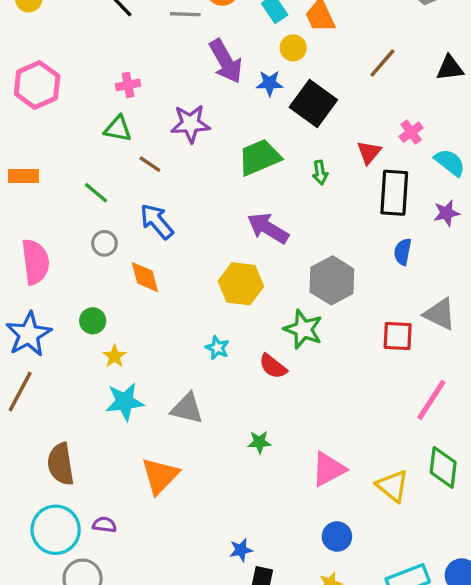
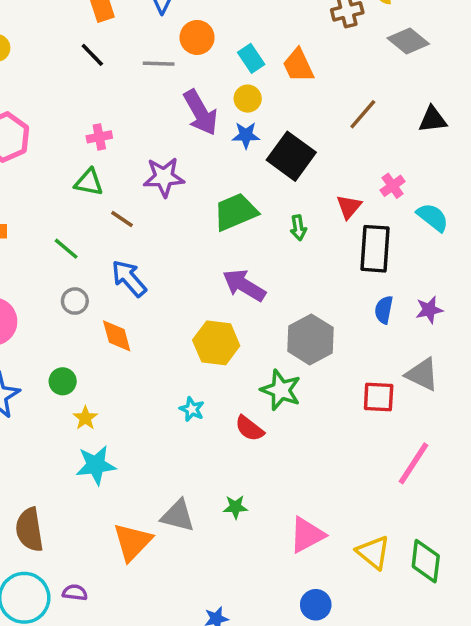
yellow circle: (293, 48) -> (248, 99), moved
purple star: (446, 213) -> (429, 310), moved
gray triangle: (187, 408) -> (178, 516), moved
green diamond: (443, 467) -> (426, 561), moved

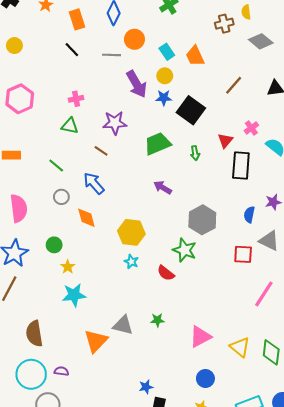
brown line: (122, 219) -> (101, 151), moved
purple arrow: (244, 285) -> (163, 187), size x0.7
blue semicircle: (384, 310) -> (249, 215), moved
yellow hexagon: (216, 343) -> (131, 232), moved

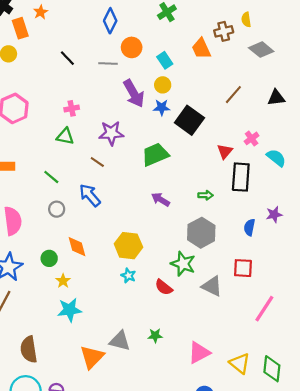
orange rectangle: (77, 19) -> (20, 28), moved
orange trapezoid: (195, 56) -> (201, 49), moved
green arrow: (195, 153) -> (206, 195), moved, turned -80
orange diamond: (86, 218) -> (77, 247), moved
gray triangle: (269, 241) -> (212, 286), moved

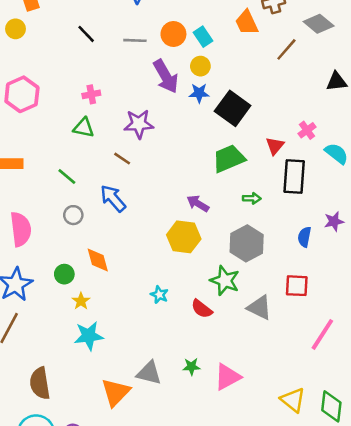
orange circle: (132, 47) -> (173, 34), moved
brown line: (233, 95) -> (286, 49), moved
green trapezoid: (155, 155) -> (229, 159), moved
yellow hexagon: (128, 246) -> (184, 237), moved
pink triangle: (199, 353) -> (227, 377), moved

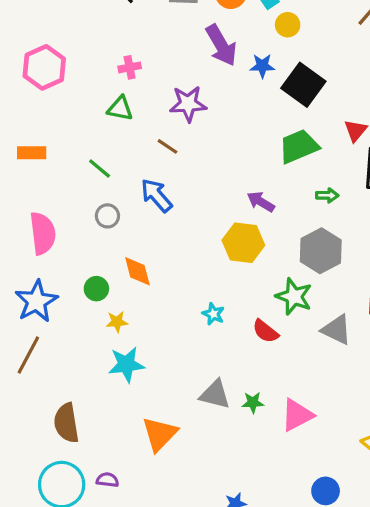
yellow circle: (200, 66) -> (288, 25), moved
yellow star: (81, 301) -> (117, 322), turned 30
gray triangle: (149, 373) -> (215, 395), moved

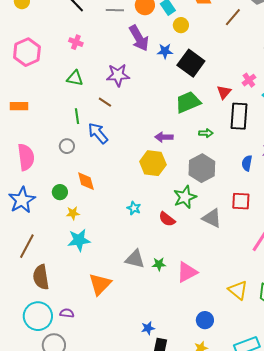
pink cross: (130, 67) -> (76, 42), moved, turned 32
green line: (100, 169) -> (77, 116), moved, turned 42
purple arrow: (261, 202) -> (164, 137), turned -30
green star: (294, 297) -> (185, 197), turned 30
brown line: (28, 355) -> (27, 246), moved

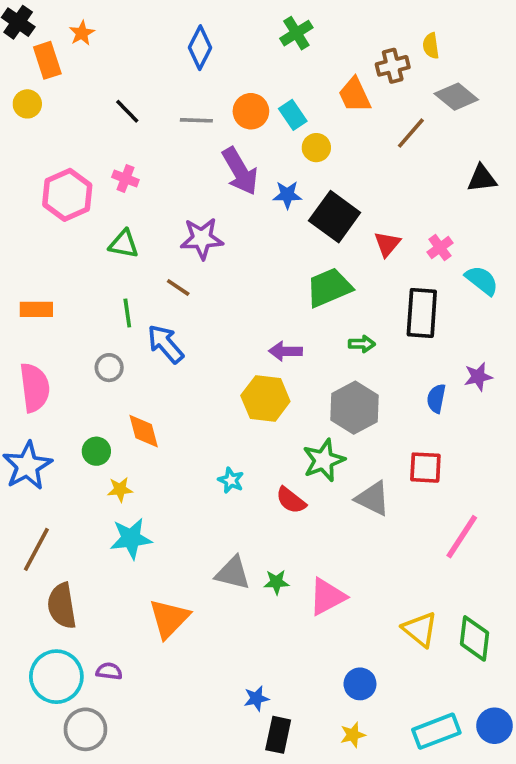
pink hexagon: (27, 52) -> (67, 195), moved
red triangle: (224, 92) -> (387, 244), moved
orange rectangle: (19, 106) -> (36, 309), moved

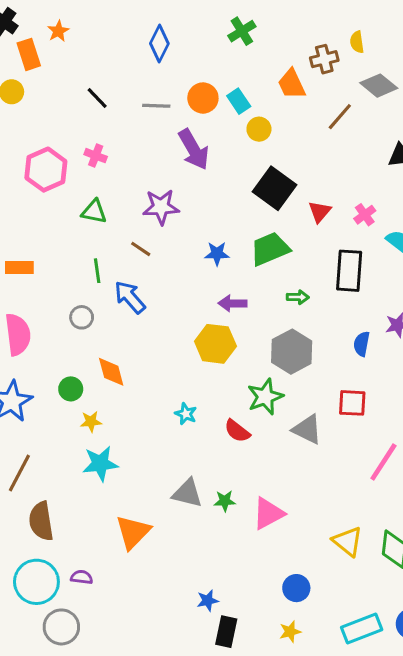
blue star: (287, 195) -> (217, 254), moved

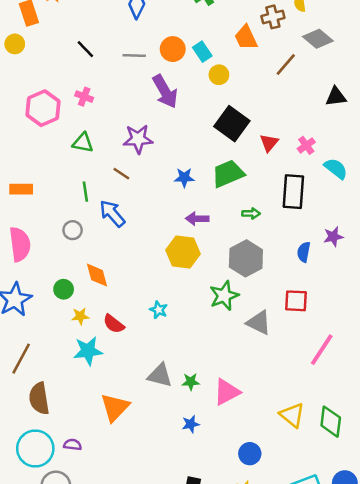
red semicircle: (237, 431) -> (114, 324), moved
blue star: (208, 600) -> (191, 424), moved

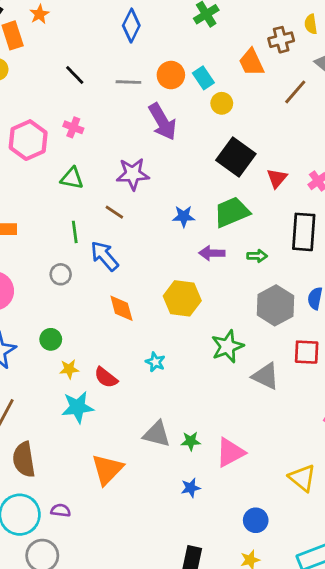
purple arrow: (197, 219) -> (212, 253), moved
gray hexagon: (246, 258) -> (275, 305), moved
orange diamond: (97, 275) -> (121, 308), moved

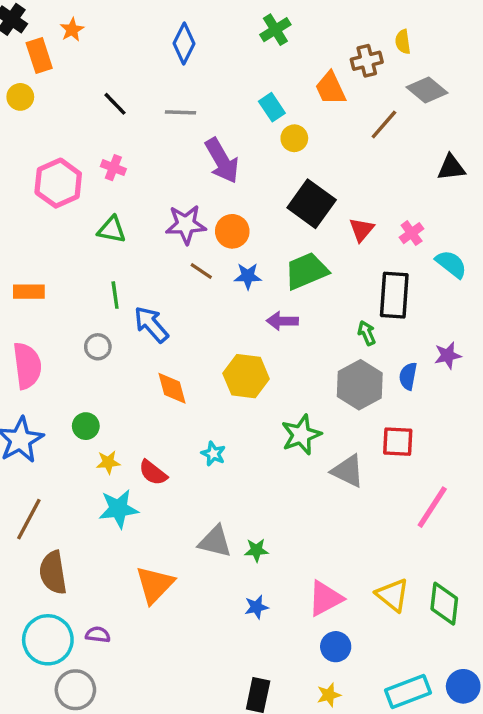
orange circle: (171, 75) -> (232, 231), moved
brown line: (114, 212) -> (201, 271), moved
green arrow: (257, 256) -> (367, 333), moved, turned -114
pink triangle: (230, 452) -> (325, 598), moved

